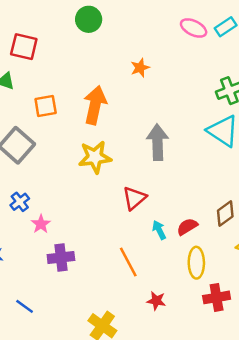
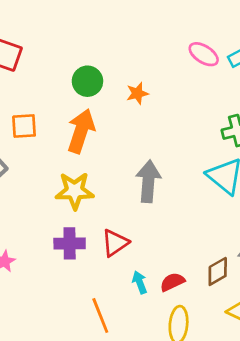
green circle: (89, 19) -> (87, 81), moved
purple cross: (61, 258) -> (70, 243), moved

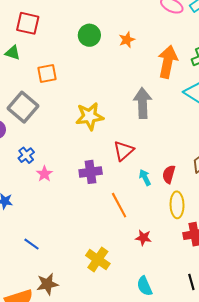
orange arrow: (81, 131) -> (168, 62), moved
purple cross: (70, 243) -> (91, 172), moved
red semicircle: (172, 282) -> (169, 174), turned -42

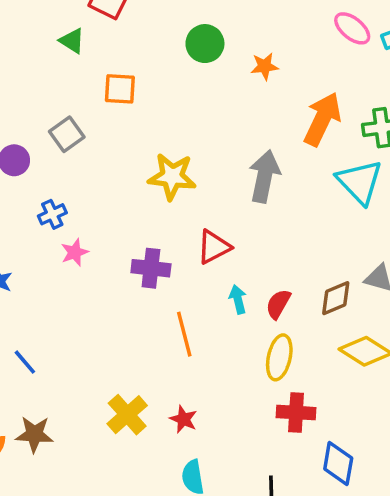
gray square: (23, 107) -> (67, 134), size x0.7
red star: (143, 238) -> (183, 419), moved

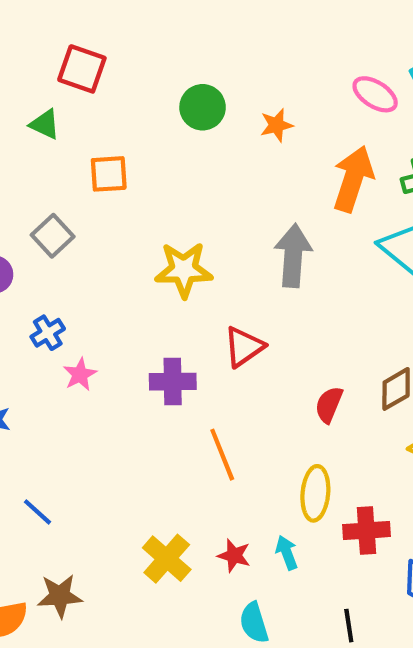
pink ellipse: (352, 28) -> (375, 94), moved
cyan arrow: (238, 299) -> (287, 553), moved
yellow ellipse: (279, 357) -> (315, 493), moved

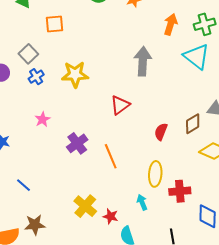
orange arrow: (353, 179) -> (171, 24), size x0.7
yellow star: (184, 270) -> (75, 74), moved
blue cross: (48, 333) -> (36, 77), moved
purple cross: (173, 382) -> (77, 143), moved, turned -35
red star: (234, 556) -> (111, 216), moved

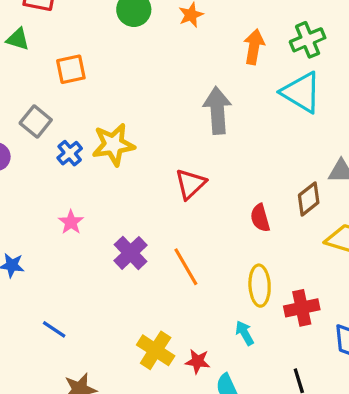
blue cross: (36, 77) -> (70, 153), moved
red semicircle: (161, 132) -> (260, 218), turned -30

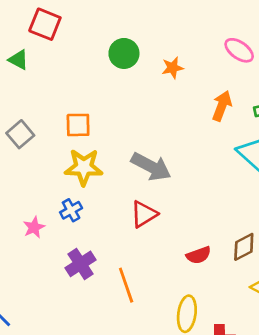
orange square: (71, 69) -> (78, 125), moved
gray arrow: (217, 110) -> (151, 167), moved, turned 111
blue cross: (70, 153) -> (71, 210), moved
red semicircle: (260, 218) -> (199, 255), turned -105

